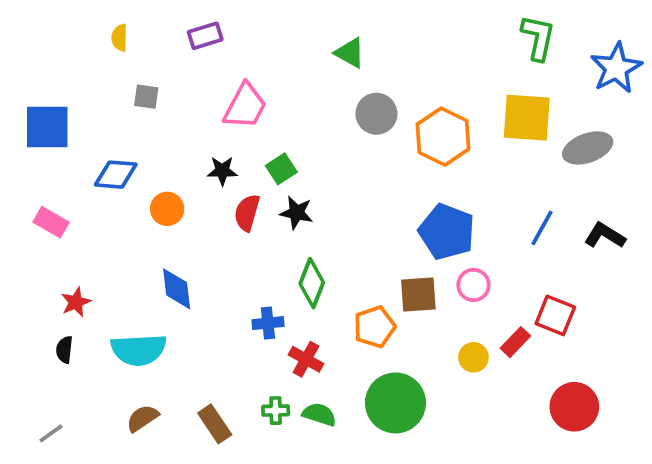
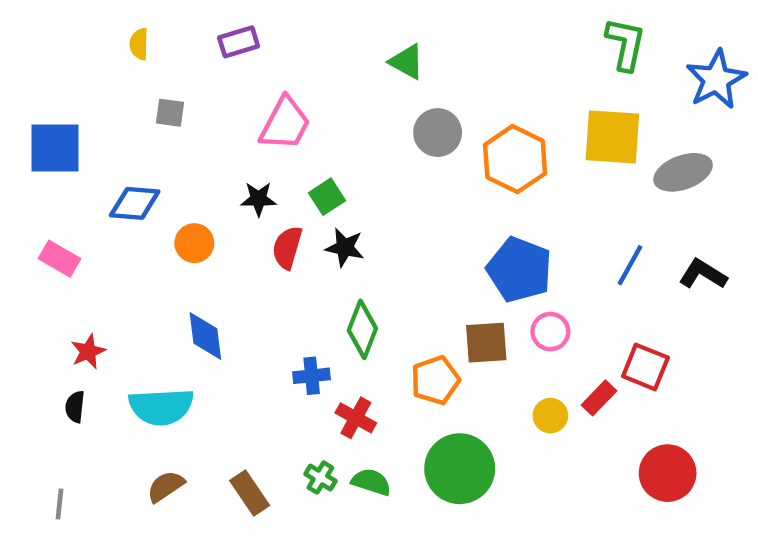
green cross: (276, 411) -> (320, 478), turned 32
gray line: (51, 433) -> (59, 504), turned -48

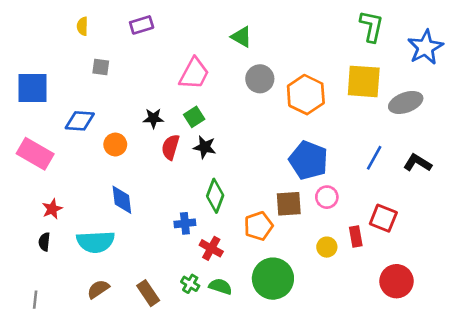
pink trapezoid: (285, 124) -> (194, 74), moved
pink rectangle: (59, 259) -> (35, 154), size x1.5
red rectangle: (599, 398) -> (356, 237), turned -54

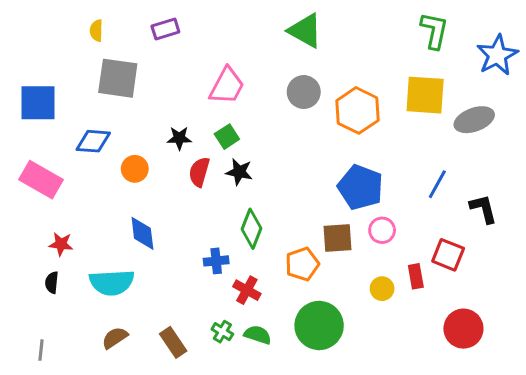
green triangle: (241, 37) -> (305, 31), moved, size x1.4
gray square: (101, 67) -> (118, 78), size x2.0
black L-shape: (418, 163) -> (483, 209), moved, turned 44
red star: (52, 209) -> (61, 244), turned 30

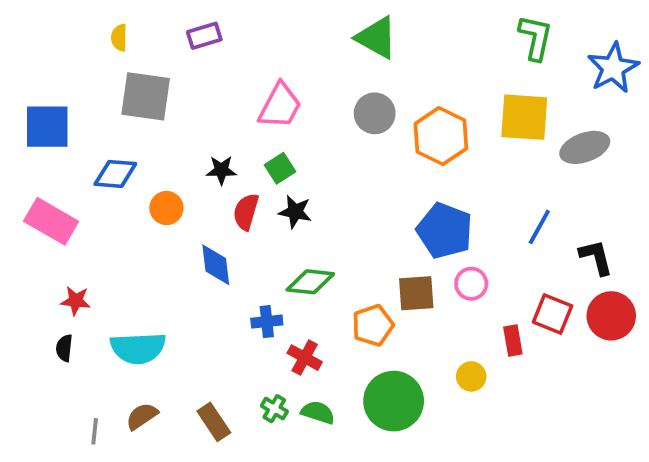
green diamond: (251, 229) -> (310, 282), turned 75
blue diamond: (142, 233) -> (216, 265), moved
yellow circle: (382, 289) -> (471, 376), moved
red circle: (463, 329) -> (611, 316), moved
gray line: (41, 350) -> (95, 431), moved

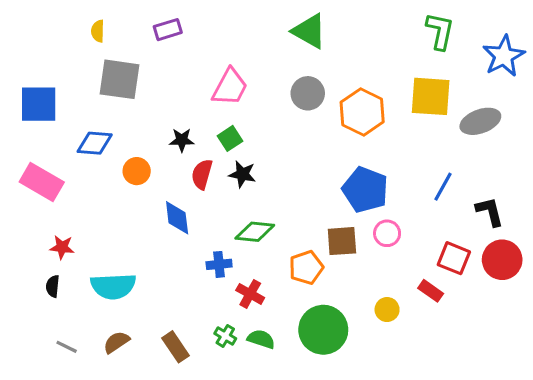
red rectangle: (513, 340) -> (431, 291), moved, turned -45
gray line: (95, 431) -> (67, 347), moved, turned -70

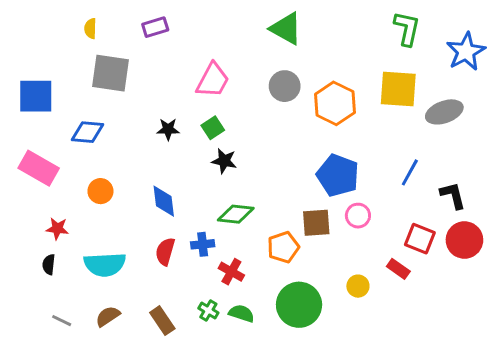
orange circle: (137, 171) -> (100, 191), moved
red semicircle: (202, 174) -> (165, 252), moved

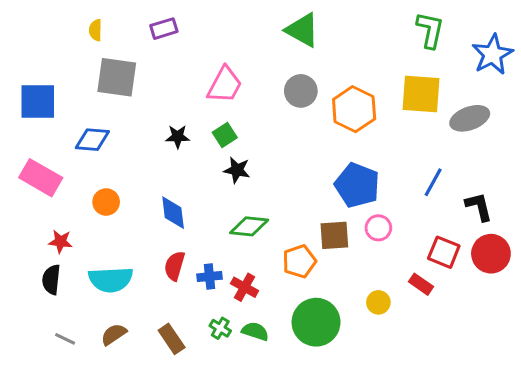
blue cross: (203, 244) -> (210, 277), moved
black semicircle: (49, 264) -> (51, 280), size x1.4

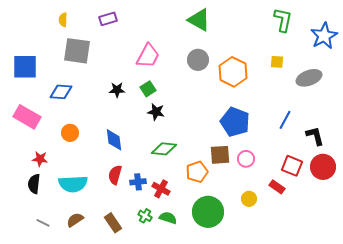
yellow square: (421, 94) -> (277, 62), size x0.5
pink circle: (378, 228) -> (246, 159), moved

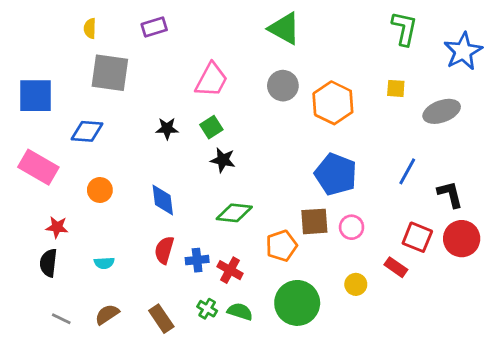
cyan semicircle: (73, 184) -> (104, 263), size x0.5

